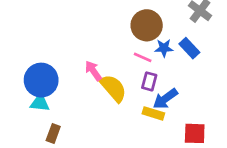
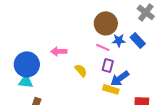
pink arrow: (93, 71) -> (59, 51), moved, turned -56
yellow semicircle: (113, 88) -> (81, 70), size x0.6

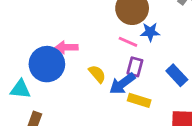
blue rectangle: (138, 40) -> (177, 75), moved
blue circle: (27, 64) -> (47, 64), moved
blue arrow: (120, 78) -> (122, 84), moved

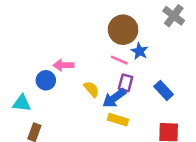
blue star: (150, 32) -> (139, 51), turned 30
blue circle: (47, 64) -> (46, 80), size x0.6
yellow rectangle: (139, 100) -> (118, 120), moved

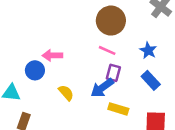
blue star: (139, 51) -> (148, 50), moved
yellow semicircle: (91, 89) -> (66, 93), moved
yellow rectangle: (118, 120) -> (118, 109), moved

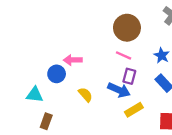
blue arrow: (102, 88) -> (119, 90), turned -120
yellow rectangle: (118, 109) -> (134, 110), turned -48

